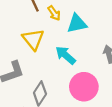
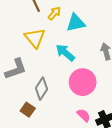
yellow arrow: (54, 13) -> (54, 13), turned -104

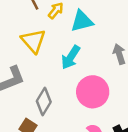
cyan arrow: (65, 53) -> (71, 57), turned -96

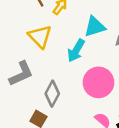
cyan triangle: (82, 21) -> (95, 27), moved

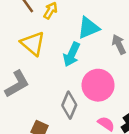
gray diamond: (52, 94) -> (69, 105), moved

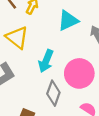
cyan arrow: (72, 54) -> (46, 61), moved

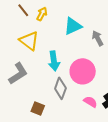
cyan arrow: (46, 61) -> (54, 61), turned -30

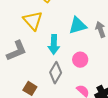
cyan triangle: (73, 26) -> (78, 25), moved
pink circle: (83, 71) -> (80, 60), size x0.6

